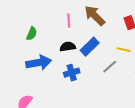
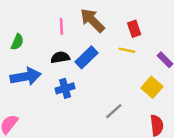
yellow line: (124, 50) -> (127, 50), moved
gray line: (110, 67) -> (114, 111), moved

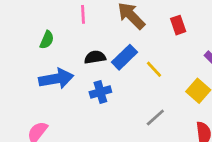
pink line: (61, 26) -> (83, 14), moved
yellow line: (127, 50) -> (154, 69), moved, turned 35

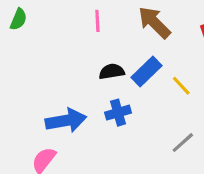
green semicircle: (47, 40) -> (18, 19), moved
blue arrow: (56, 79) -> (66, 120), moved

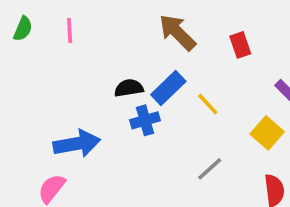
pink line: (97, 21) -> (70, 31), moved
blue cross: (118, 113) -> (145, 120), moved

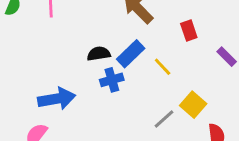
red rectangle: (240, 45) -> (189, 30), moved
yellow square: (267, 133) -> (193, 105), moved

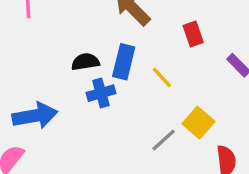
blue rectangle: (131, 54) -> (124, 62), turned -32

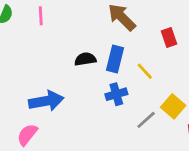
blue cross: (101, 93) -> (116, 94), moved

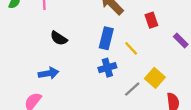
black semicircle: (85, 59) -> (59, 38), moved, turned -138
blue arrow: (46, 101) -> (49, 73), size x0.7

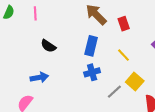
red rectangle: (151, 20) -> (124, 24), moved
yellow line: (131, 48) -> (124, 55), moved

